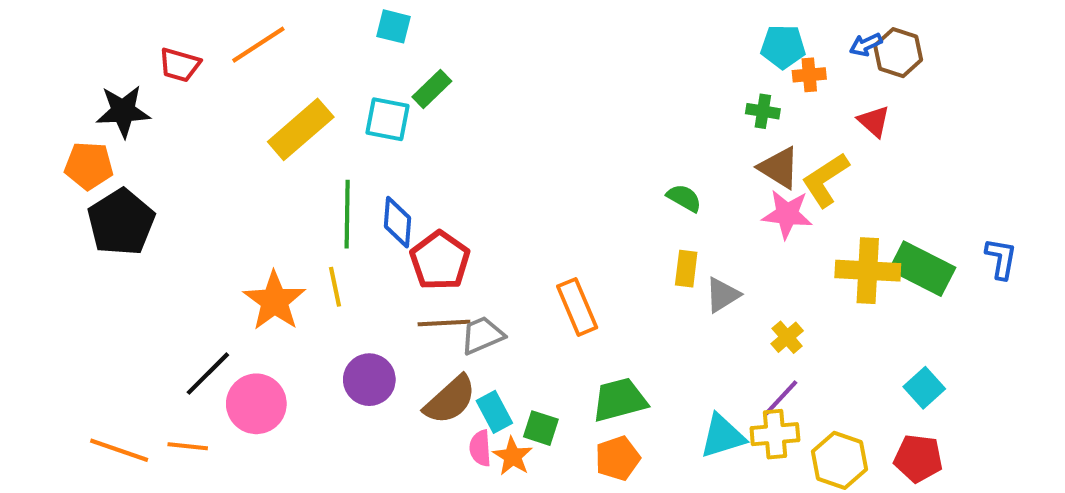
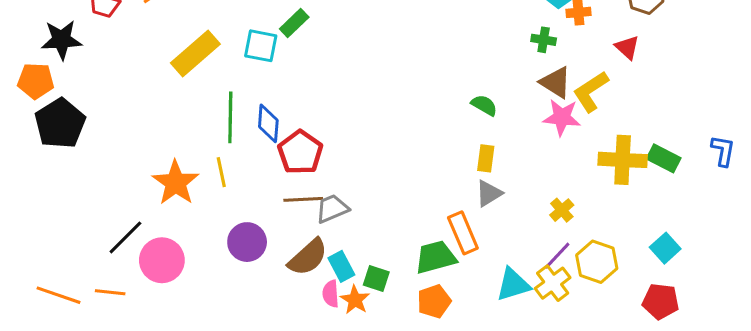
green rectangle: (922, 269) -> (664, 158), size x0.7
gray triangle: (722, 295) -> (489, 193), moved
orange rectangle: (577, 307) -> (463, 233), moved
yellow cross: (775, 434) -> (553, 283), turned -32
yellow hexagon: (840, 460) -> (597, 262), moved

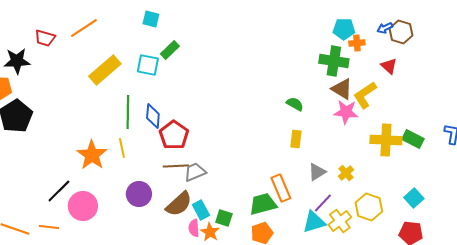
green cross: (544, 40) -> (334, 61), size x1.8
gray triangle: (489, 193) -> (317, 172), moved
purple line: (557, 256) -> (323, 203), moved

